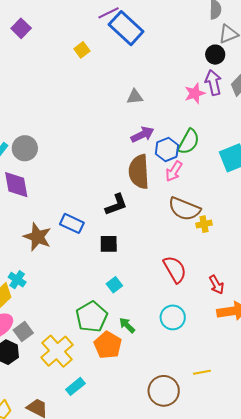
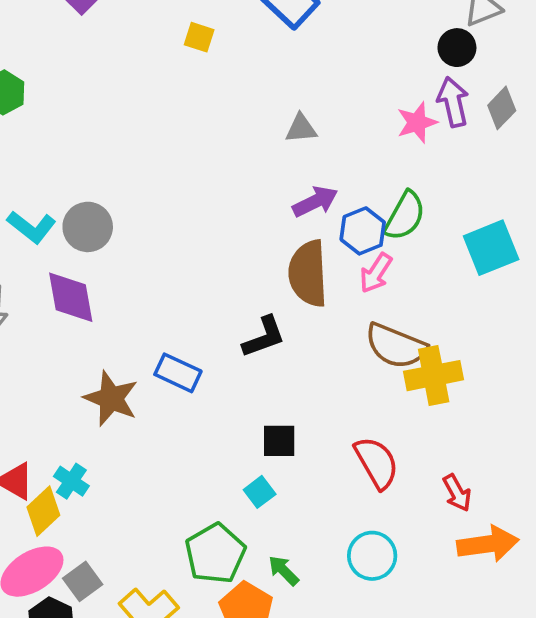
yellow square: (82, 50) -> (199, 37), turned -35
yellow cross: (204, 224) -> (434, 376), size x1.8
black square: (109, 244) -> (279, 441), moved

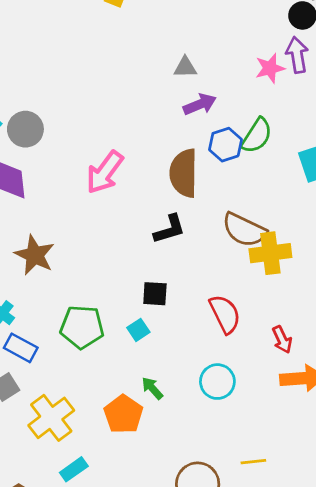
purple arrow: (315, 202) -> (200, 104), moved
pink arrow: (376, 273) -> (105, 172), moved, size x1.5
black L-shape: (264, 337) -> (169, 229), moved
blue rectangle: (178, 373) -> (21, 348), moved
green pentagon: (215, 554) -> (82, 327), moved, turned 30

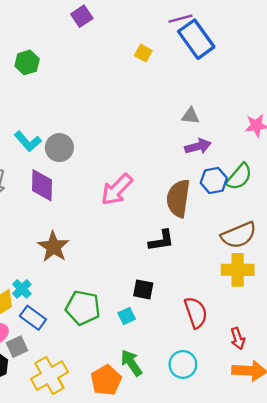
brown semicircle: (244, 230) -> (239, 235), moved, turned -56
green arrow: (152, 388) -> (131, 363), size x1.4

